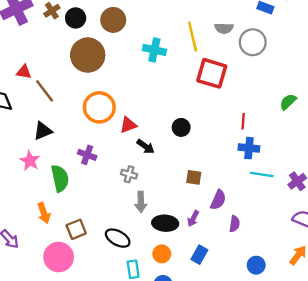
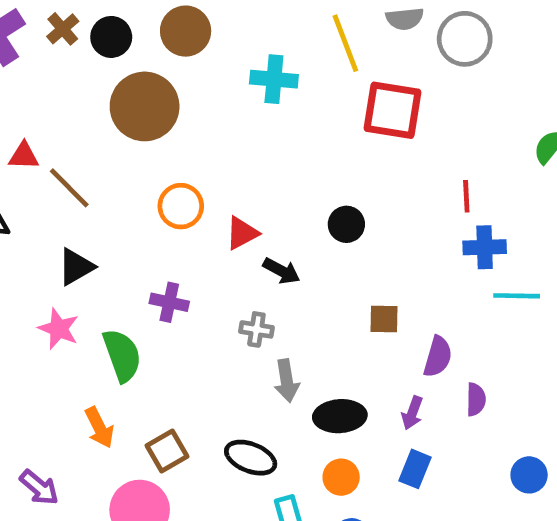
orange circle: (99, 107) -> (181, 206), size x0.7
purple arrow: (193, 218) -> (412, 413), moved

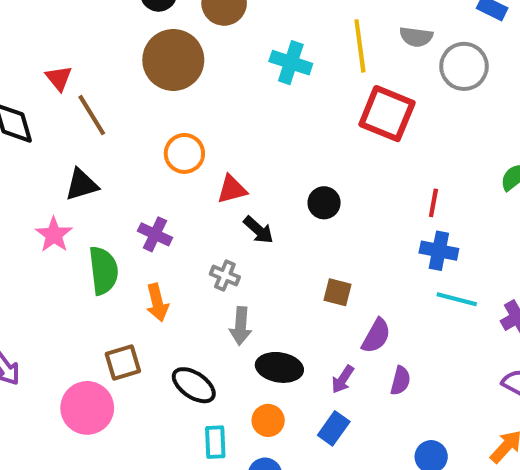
red triangle: (24, 156) -> (59, 78), turned 36
orange arrow: (99, 427) -> (157, 303), moved

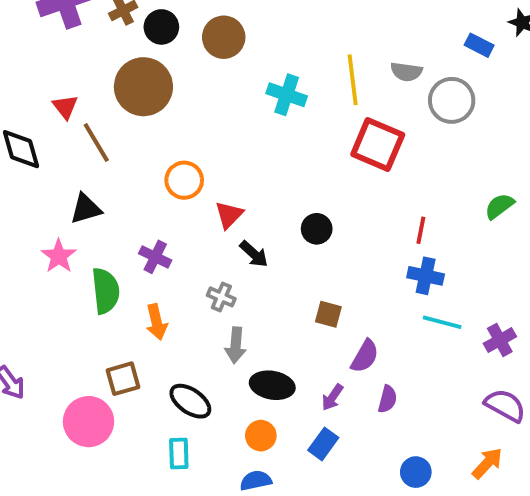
brown circle: (173, 60) -> (143, 87), moved
red triangle: (232, 189) -> (229, 215), turned -32
cyan rectangle: (215, 442) -> (179, 454), moved

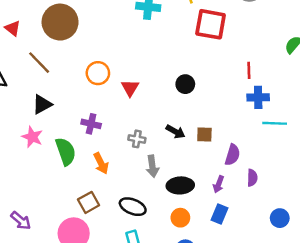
red triangle: (65, 107) -> (13, 28), moved
black arrow: (254, 254) -> (175, 132), moved

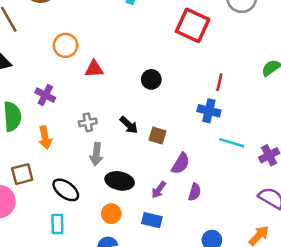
red triangle: (130, 88) -> (94, 69), turned 42
blue cross: (258, 97) -> (209, 111), moved
gray cross: (137, 139) -> (88, 122), turned -35
blue rectangle: (220, 214) -> (152, 220), turned 66

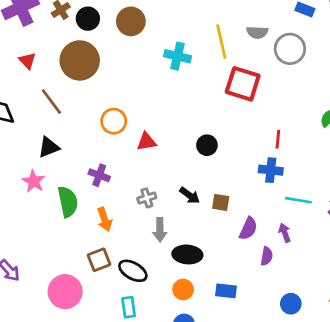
brown square: (22, 174) -> (99, 260), moved
purple arrow: (159, 190) -> (285, 233), moved, turned 132

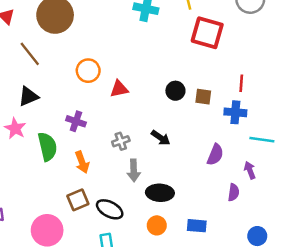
brown square: (221, 202) -> (203, 97), moved
purple semicircle: (248, 228) -> (215, 155), moved

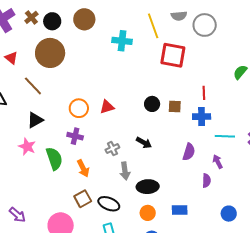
orange circle: (88, 71) -> (79, 108), moved

